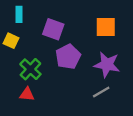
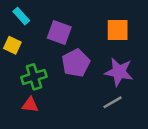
cyan rectangle: (19, 14) -> (21, 16), turned -42
green cross: (30, 69) -> (34, 77), turned 30

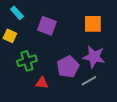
purple pentagon: (76, 63) -> (68, 67), moved
red triangle: (30, 105) -> (42, 83), moved

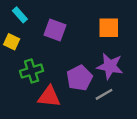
red triangle: (42, 83) -> (49, 97), size x1.5

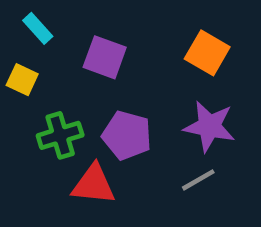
orange square: (109, 28) -> (207, 53), turned 30
purple pentagon: (79, 78) -> (127, 135), moved, turned -30

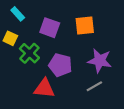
orange square: (207, 53) -> (85, 26), moved, turned -36
green cross: (60, 135) -> (29, 53), moved, turned -30

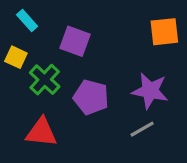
orange square: (85, 26) -> (164, 32), moved
red triangle: (44, 88) -> (41, 132), moved

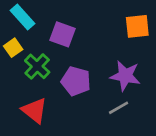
cyan rectangle: (27, 21) -> (22, 17), size x1.4
yellow square: (16, 57) -> (13, 48), turned 30
red triangle: (41, 132) -> (34, 110), turned 32

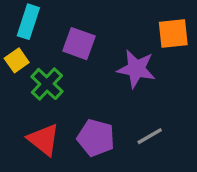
cyan rectangle: (22, 17) -> (28, 22), turned 60
purple star: (125, 76) -> (136, 69), moved
purple pentagon: (76, 81) -> (96, 138), moved

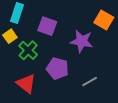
orange square: (173, 33) -> (104, 20), turned 36
purple pentagon: (96, 138) -> (57, 68), moved

